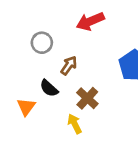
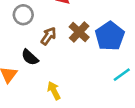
brown cross: (87, 98) -> (79, 32), moved

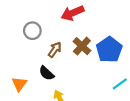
black semicircle: (30, 57) -> (47, 73), moved

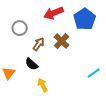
blue pentagon: (109, 50) -> (85, 19), moved

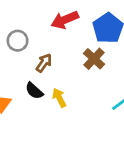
brown cross: (62, 41) -> (94, 59), moved
yellow arrow: (43, 85) -> (59, 98), moved

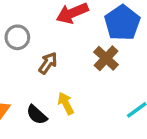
black semicircle: (34, 91) -> (37, 115), moved

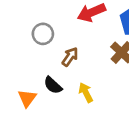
black semicircle: (37, 115) -> (53, 85), moved

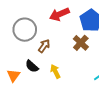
gray circle: (43, 34) -> (25, 30), size x1.5

